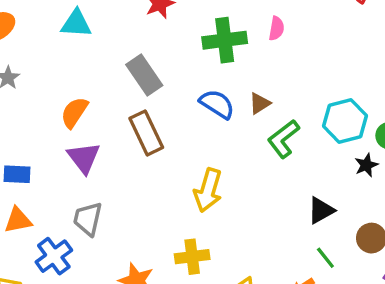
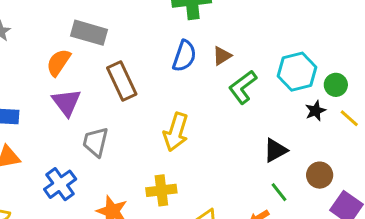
gray rectangle: (144, 75) -> (89, 33), moved, turned -40
blue semicircle: (217, 104) -> (184, 56), turned 76
gray trapezoid: (88, 219) -> (96, 142), moved
blue cross: (54, 256) -> (60, 184), moved

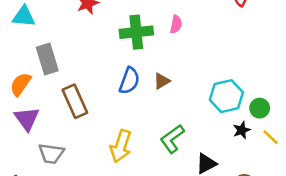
gray rectangle: (89, 33) -> (47, 59), turned 56
green L-shape: (243, 87) -> (172, 139), moved
gray trapezoid: (96, 142) -> (51, 153), turned -96

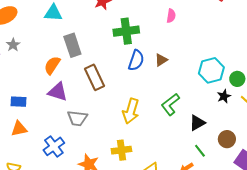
green cross: (136, 32) -> (126, 31), moved
purple triangle: (27, 119) -> (58, 92), turned -35

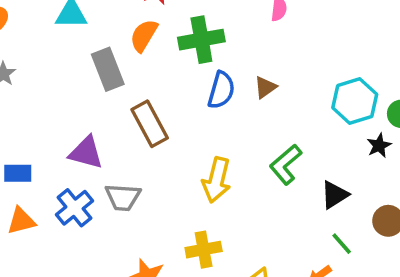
orange semicircle: (52, 65) -> (144, 36), moved
blue cross: (54, 146) -> (74, 208), moved

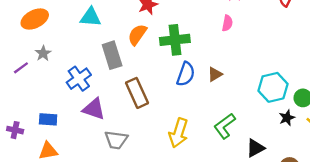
blue cross: (74, 208) -> (79, 79), moved

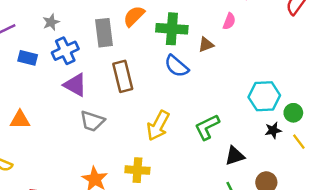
gray star: (43, 53) -> (51, 22), moved
blue semicircle: (186, 74) -> (177, 66), turned 100
brown triangle: (215, 74) -> (206, 45), moved
blue rectangle: (48, 119) -> (28, 58), moved

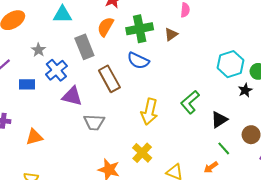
blue semicircle: (177, 66) -> (138, 61), moved
yellow cross: (137, 170) -> (142, 153), turned -36

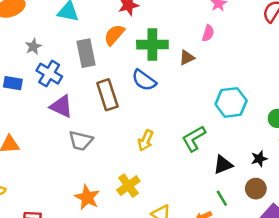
cyan hexagon: (231, 64) -> (231, 102), moved
blue cross: (56, 70) -> (49, 74), turned -30
black star: (245, 90) -> (259, 159), moved
yellow arrow: (149, 112) -> (146, 140), size x0.7

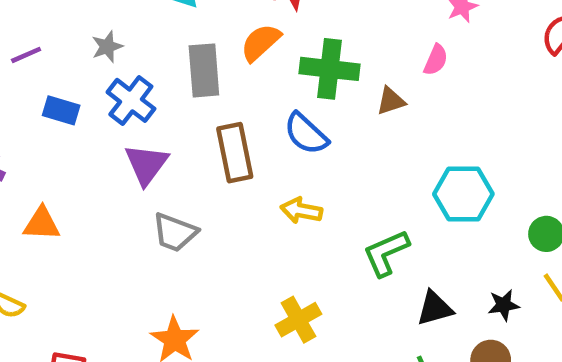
purple triangle: (61, 106) -> (146, 164), turned 35
yellow arrow: (146, 140) -> (301, 211), moved, turned 70
yellow cross: (128, 186) -> (298, 320), moved

